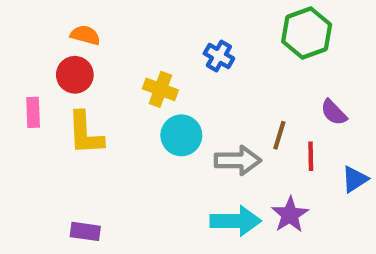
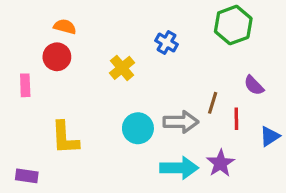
yellow cross: (160, 89) -> (122, 68), turned 30
yellow L-shape: (85, 133) -> (65, 138), moved
cyan circle: (181, 135) -> (138, 128), moved
purple rectangle: (85, 231) -> (27, 176), moved

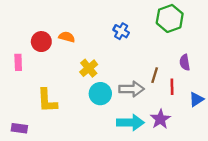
orange semicircle: (65, 27) -> (67, 37), moved
yellow cross: (122, 68) -> (89, 68), moved
purple semicircle: (254, 85) -> (185, 62), turned 35

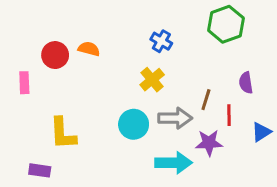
yellow cross: (89, 68) -> (152, 80), moved
purple star: (160, 119) -> (209, 143), moved, turned 30
purple rectangle: (19, 128) -> (40, 170), moved

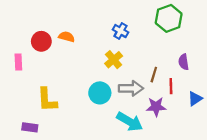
cyan arrow: (174, 163) -> (130, 122), turned 30

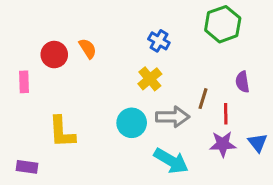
orange semicircle: (67, 37) -> (88, 48), turned 42
blue triangle: (195, 99) -> (258, 143), moved, turned -35
purple star: (156, 107) -> (223, 144), moved
purple rectangle: (30, 127) -> (27, 167), moved

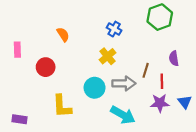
red circle: (54, 55) -> (46, 67), moved
pink rectangle: (24, 82) -> (17, 50), moved
yellow L-shape: (62, 132) -> (62, 106), moved

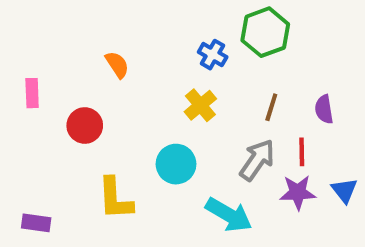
green hexagon: (160, 17) -> (265, 32), moved
brown line: (146, 70) -> (271, 107), moved
gray arrow: (124, 83) -> (257, 160), moved, turned -55

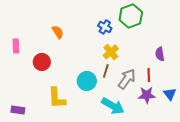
yellow cross: (200, 105) -> (111, 52), moved
brown line: (271, 107) -> (106, 71), moved

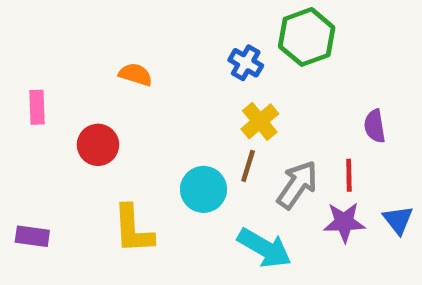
orange semicircle: (58, 32) -> (135, 74), turned -40
purple rectangle: (18, 110) -> (32, 236), moved

